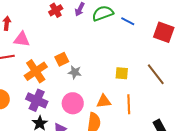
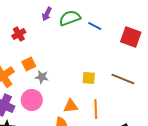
red cross: (56, 10) -> (19, 34), moved
brown line: (156, 74) -> (123, 79), turned -30
pink circle: (73, 103) -> (32, 100), moved

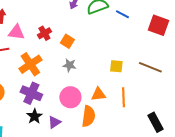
red cross: (19, 34) -> (44, 33), moved
orange square: (29, 64) -> (67, 41), moved, turned -32
pink circle: (32, 100) -> (70, 97), moved

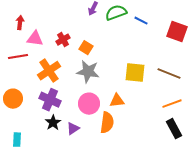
gray star: (69, 65) -> (88, 72), size x1.6
yellow square: (116, 66) -> (135, 73), size x1.5
orange line: (123, 97) -> (172, 104), moved, turned 72

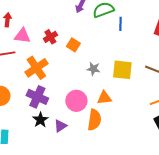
blue line: (141, 21) -> (120, 24), moved, turned 64
gray star: (88, 72) -> (93, 69), moved, size x0.6

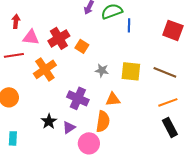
red cross: (50, 37) -> (59, 38), size x1.5
purple cross: (37, 97) -> (78, 98), moved
pink circle: (76, 101) -> (89, 143), moved

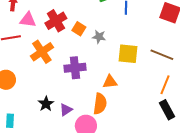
gray star: (102, 70) -> (99, 37), moved
purple cross: (78, 98) -> (75, 68), moved, turned -30
orange line: (168, 102) -> (165, 85), turned -48

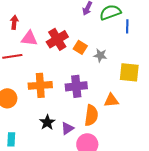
orange cross: (42, 52) -> (40, 85), moved, turned 30
orange semicircle: (100, 104) -> (91, 115), moved

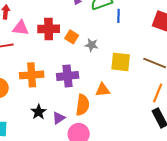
red cross: (57, 39) -> (49, 29), turned 30

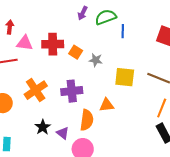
orange cross: (32, 75) -> (36, 90), turned -30
purple triangle: (59, 118) -> (63, 133), turned -48

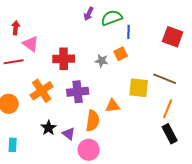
pink triangle: (25, 43) -> (31, 44), turned 30
red cross: (53, 44) -> (64, 59), moved
orange square: (76, 52) -> (121, 54), moved, turned 32
yellow square: (125, 77) -> (139, 88), moved

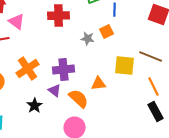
red cross: (64, 59) -> (59, 16), moved
orange line: (168, 109) -> (154, 87), turned -48
orange semicircle: (93, 121) -> (79, 99), turned -55
purple triangle: (69, 134) -> (55, 91), moved

